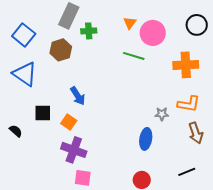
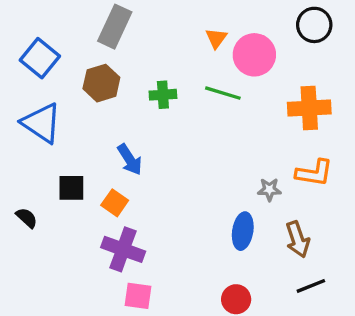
black circle: (197, 25) -> (314, 25), moved
green cross: (89, 31) -> (163, 95), moved
brown arrow: (196, 133) -> (298, 239), moved

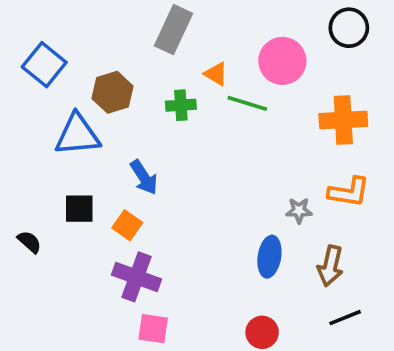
gray rectangle: (115, 27) -> (173, 30), moved
orange triangle: (216, 38) -> (216, 74), moved, turned -35
blue triangle: (42, 123) -> (77, 135), moved, turned -39
brown arrow: (298, 239) -> (330, 266), turned 32

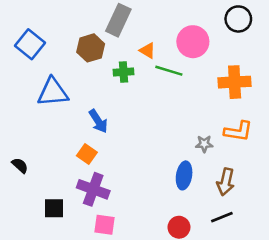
brown hexagon: (113, 92) -> (91, 48), moved
black square: (79, 209) -> (54, 208), moved
black line: (345, 318) -> (222, 217), moved

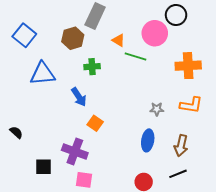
black circle: (238, 19) -> (176, 15), moved
green cross: (123, 72) -> (92, 67), moved
gray star: (204, 144) -> (157, 109), moved
orange square: (87, 154) -> (95, 123), moved

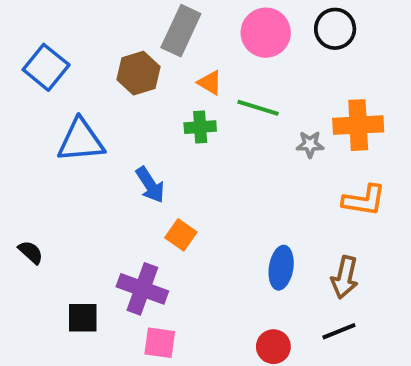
pink circle: (155, 33) -> (266, 33), moved
orange triangle: (118, 40) -> (210, 83), moved
green cross: (92, 67) -> (200, 127), moved
gray star: (157, 109) -> (310, 144), moved

